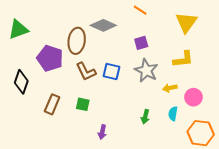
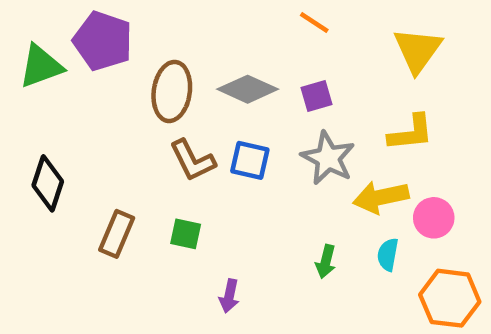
gray diamond: (103, 25) -> (248, 89), moved
purple pentagon: (50, 58) -> (103, 41), moved
yellow arrow: (170, 88) -> (381, 197), size x1.6

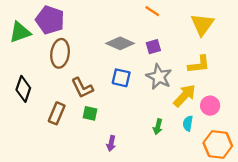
brown ellipse: (172, 91) -> (60, 53), moved
brown L-shape: (192, 160) -> (82, 88), moved
yellow arrow: (381, 197) -> (184, 96), turned 145

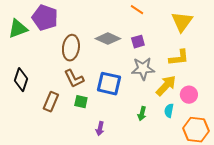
brown ellipse: (60, 53) -> (71, 48), moved
gray star: (159, 77) -> (143, 69), turned -30
blue square: (121, 78) -> (109, 84), moved, size x1.4

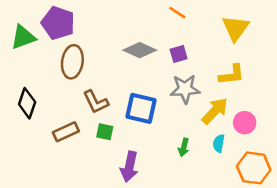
brown ellipse: (71, 48) -> (72, 62), moved
brown rectangle: (51, 102) -> (66, 132), turned 42
purple arrow: (100, 129) -> (129, 167), size x1.6

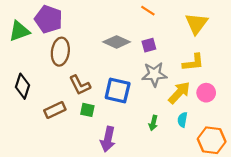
pink circle: (245, 123) -> (206, 93), moved

